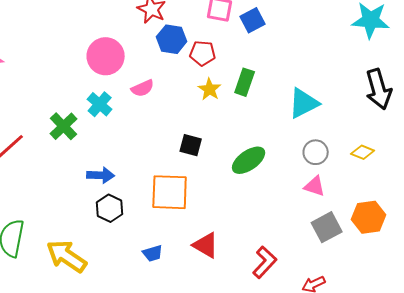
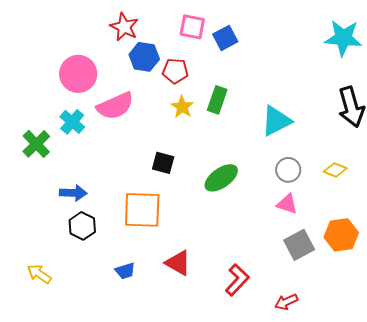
pink semicircle: (143, 88) -> (115, 106), size x1.6
yellow arrow: (67, 256) -> (39, 274), size x0.6

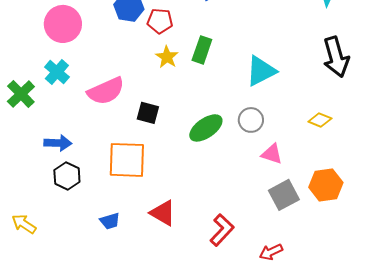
pink semicircle: (115, 106) -> (106, 91), moved
gray circle: (288, 170) -> (251, 120), moved

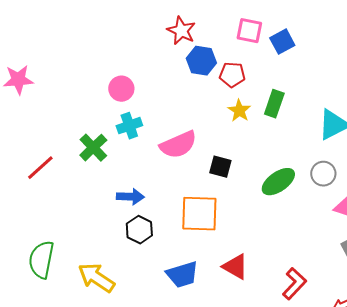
pink circle: (63, 24) -> (121, 89), moved, size x0.7
cyan cross: (57, 72) -> (129, 126), turned 30
blue trapezoid: (110, 221) -> (182, 275), size x1.6
yellow arrow: (24, 224) -> (96, 278), size x1.5

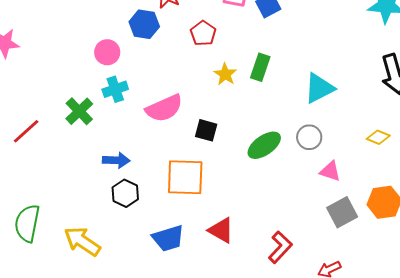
blue hexagon: (201, 61) -> (144, 24), moved
red pentagon: (232, 75) -> (203, 33), moved, turned 30

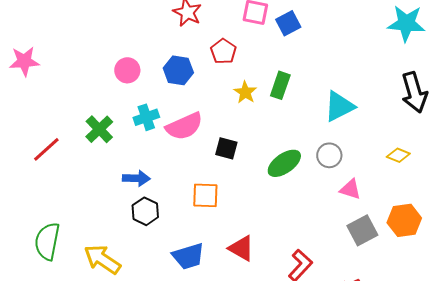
blue hexagon: (144, 24) -> (178, 70), moved
cyan cross: (115, 89) -> (146, 117), moved
orange square: (185, 177) -> (205, 195), size x0.7

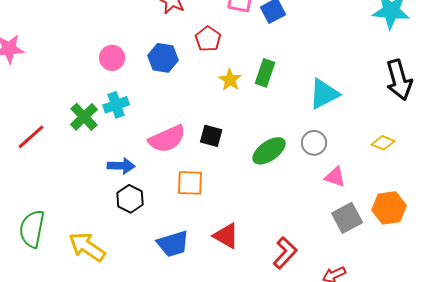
cyan cross: (146, 117) -> (116, 105), moved
pink semicircle: (184, 126) -> (167, 139), moved

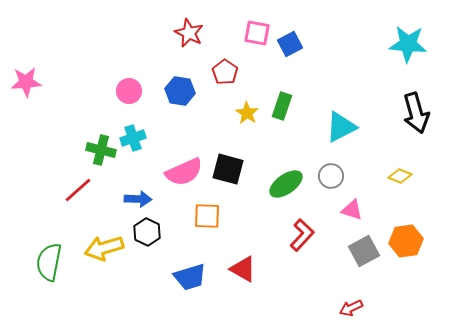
green cross: (84, 117) -> (101, 150), turned -32
black square: (211, 136) -> (228, 169), size x1.4
red line: (31, 137) -> (78, 190), moved
yellow arrow: (87, 247) -> (104, 248), moved, turned -51
red L-shape: (285, 253) -> (302, 235), moved

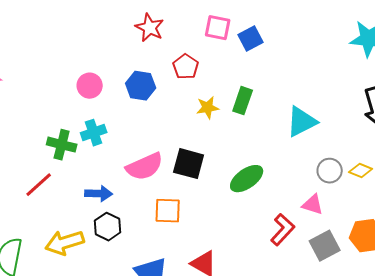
yellow star: (247, 113) -> (208, 108), turned 30
gray circle: (331, 176) -> (330, 171), moved
red L-shape: (302, 235) -> (283, 230), moved

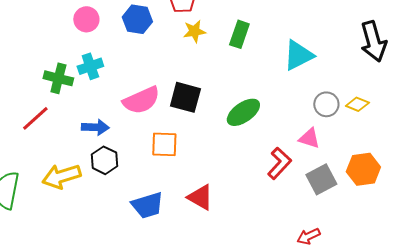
yellow star: (208, 108) -> (194, 31), moved

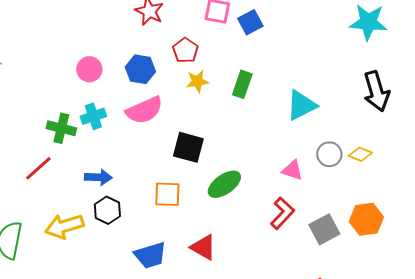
pink semicircle: (141, 100) -> (144, 110), moved
green ellipse: (243, 112) -> (224, 184), moved
pink triangle: (309, 138) -> (292, 170), moved

